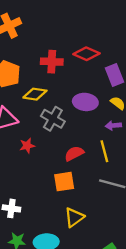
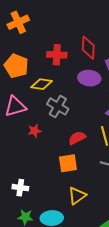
red diamond: (86, 54) -> (88, 48), turned 70
purple ellipse: (85, 102) -> (89, 78), moved

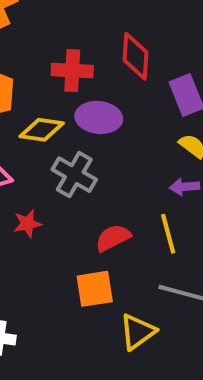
purple ellipse: (89, 78) -> (99, 117), moved
yellow triangle: (77, 196) -> (138, 332), moved

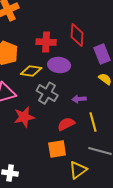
purple arrow: (184, 187) -> (79, 99), moved
red star: (27, 224) -> (24, 117), size x1.5

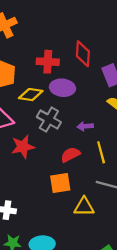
yellow triangle: (78, 170) -> (84, 207), turned 36

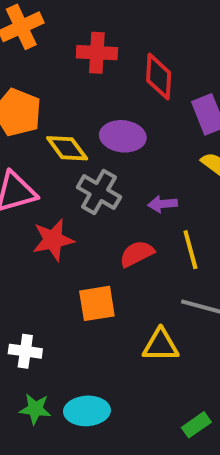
red cross: (48, 62) -> (97, 53), moved
yellow diamond: (31, 95) -> (67, 148), turned 45
orange square: (60, 183) -> (97, 303), moved

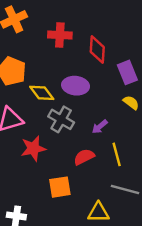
purple arrow: (163, 204) -> (100, 127), turned -35

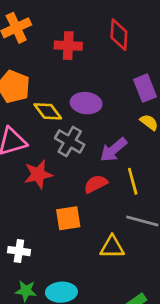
red diamond: (97, 49) -> (119, 35), moved
purple arrow: (100, 127) -> (113, 150), size x1.5

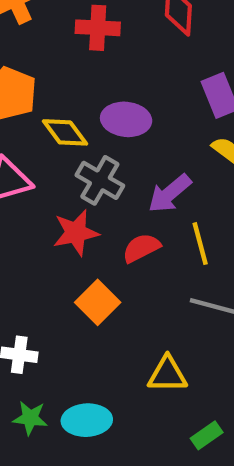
red star: (38, 174) -> (76, 233), moved
orange square: (68, 218) -> (98, 302), turned -36
yellow triangle: (112, 247) -> (167, 374), moved

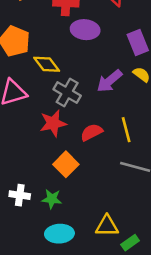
purple ellipse: (126, 119) -> (85, 30), moved
purple arrow: (170, 193) -> (109, 81), moved
yellow triangle: (167, 374) -> (107, 226), moved
green star: (30, 418) -> (52, 199), moved

